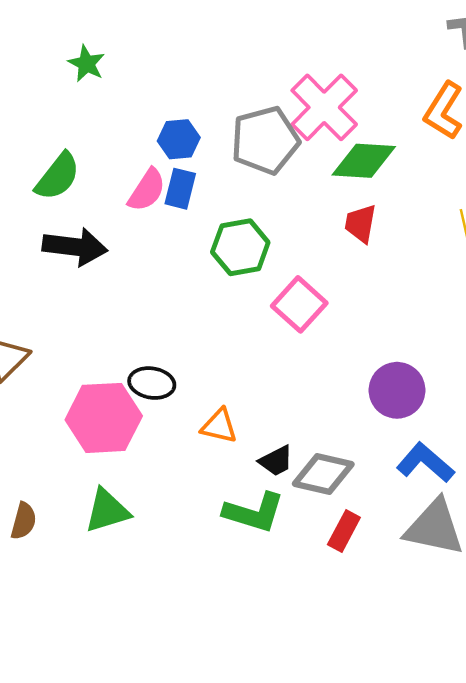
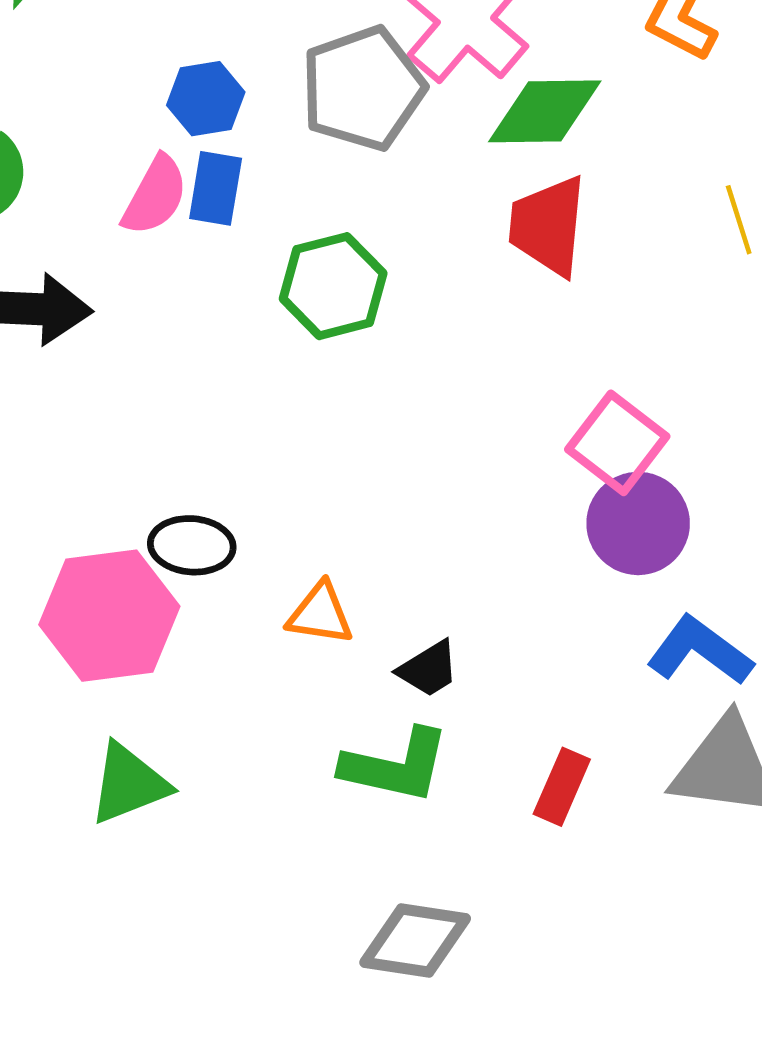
red trapezoid: (361, 224) -> (548, 226), size x1.4
pink square: (299, 304) -> (617, 443), moved
gray diamond: (323, 474) -> (415, 941), moved

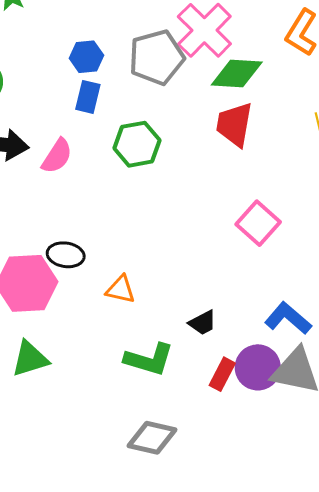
pink semicircle: (155, 196) -> (57, 156), moved
purple circle: (638, 523) -> (258, 367), moved
black trapezoid: (428, 669) -> (203, 323), moved

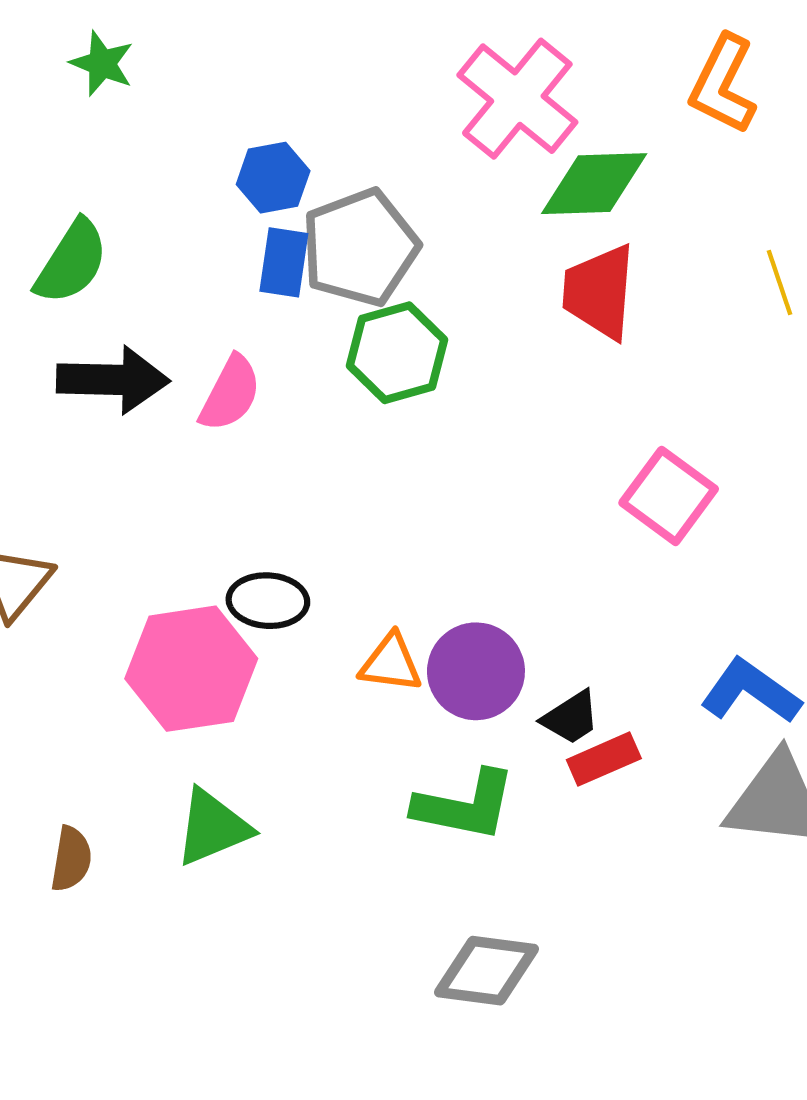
gray pentagon: (157, 57) -> (360, 247), moved
purple circle: (258, 367) -> (476, 671), moved
red rectangle: (222, 374) -> (604, 759), moved, turned 44

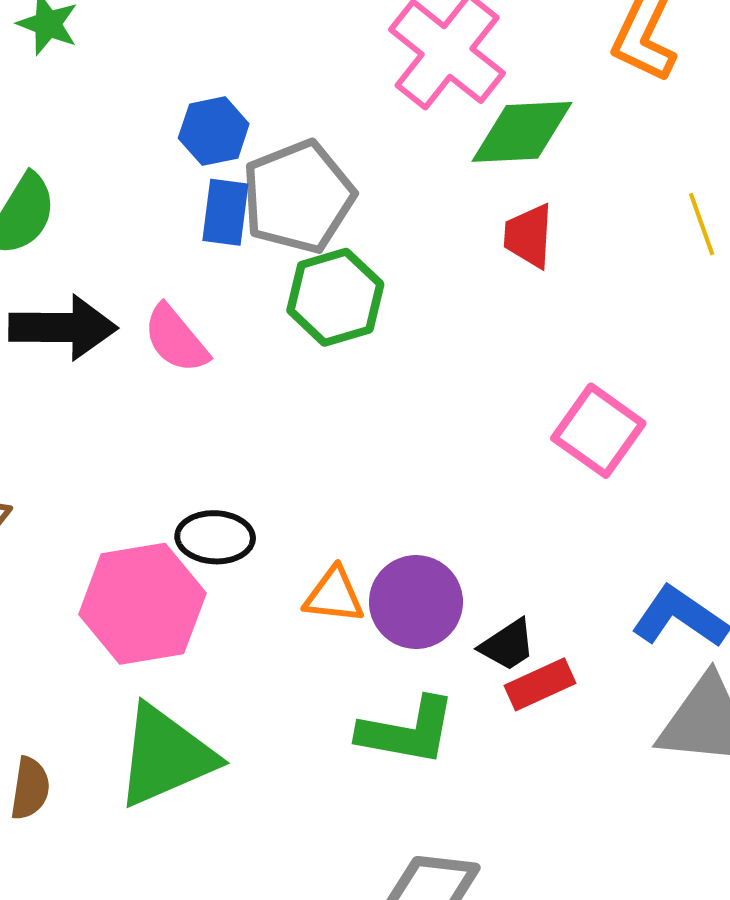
red trapezoid: (599, 292) -> (529, 236), size x0.7
pink semicircle: (230, 393) -> (176, 339), turned 114
green triangle: (213, 827) -> (165, 756), size x1.4

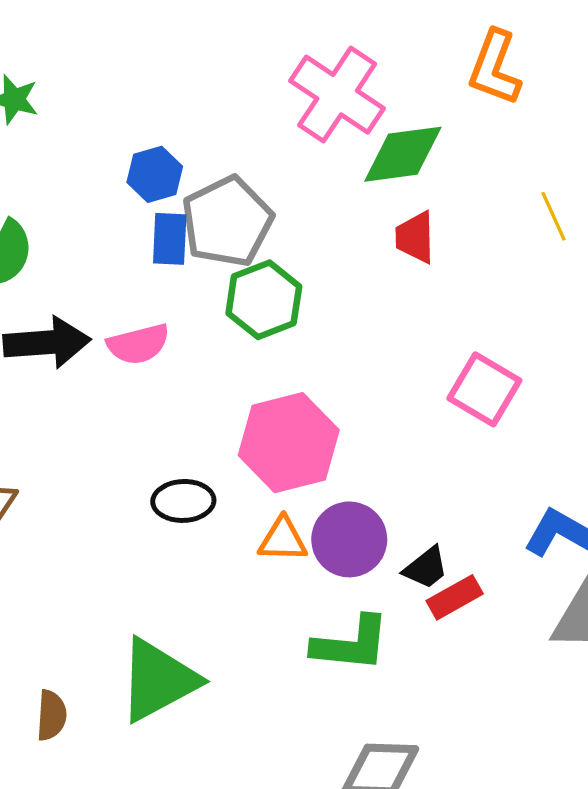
pink semicircle: (176, 339) -> (138, 344), turned -60
pink hexagon: (142, 604) -> (289, 443), moved

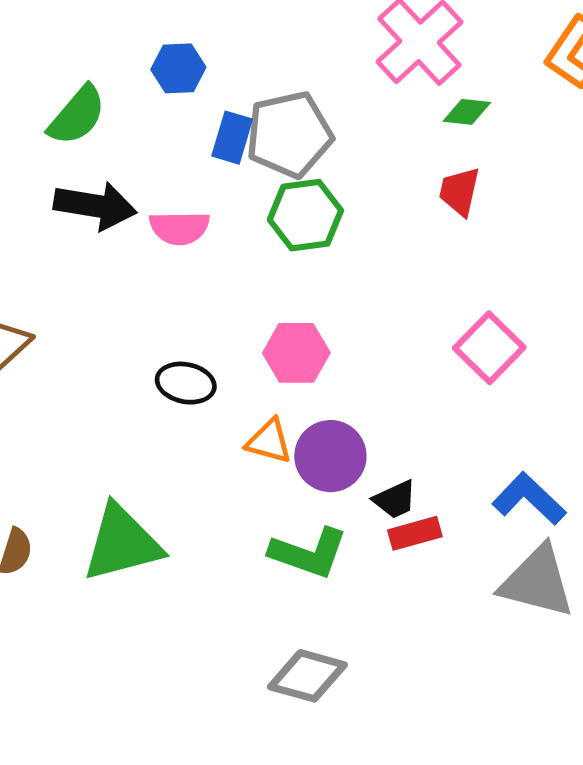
green diamond: (403, 154) -> (467, 112), size x0.6
blue hexagon: (155, 174) -> (178, 68), moved
pink hexagon: (289, 443) -> (296, 353), size x0.7

